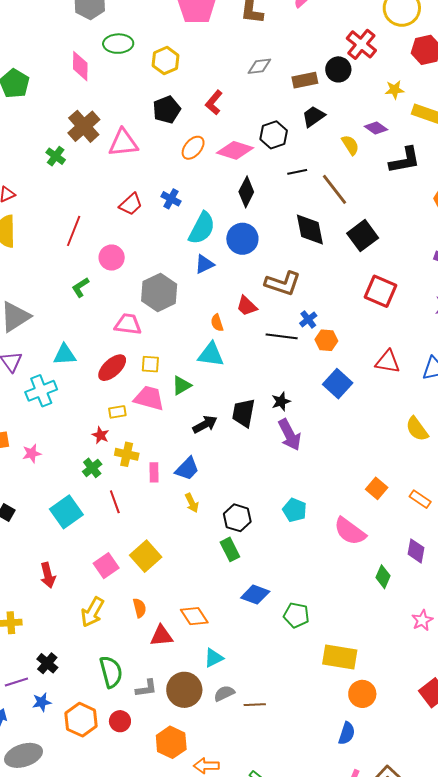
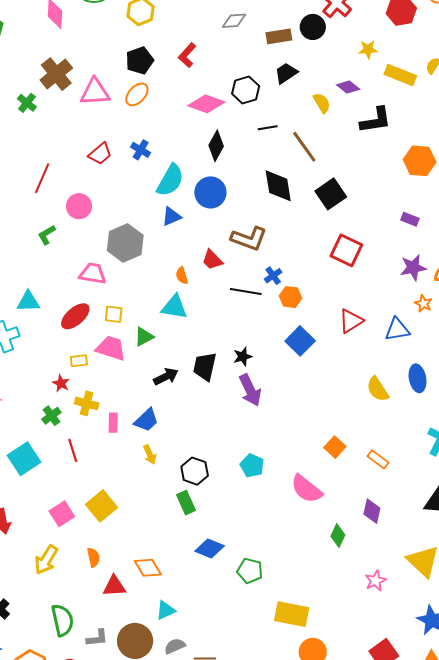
orange ellipse: (193, 148) -> (137, 94), moved
red triangle: (388, 362) -> (351, 321), turned -44

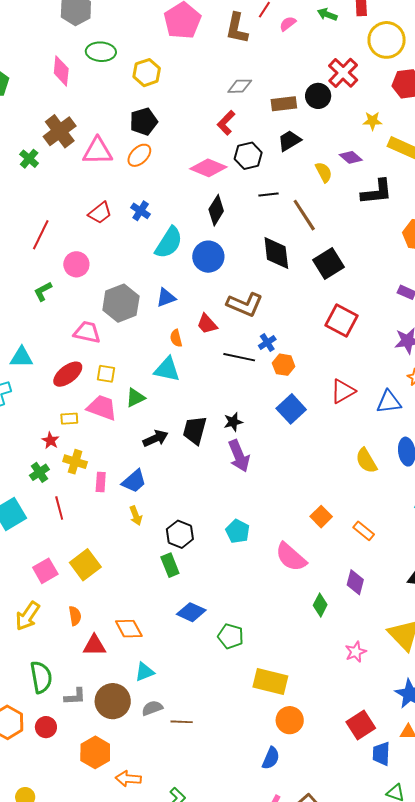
red L-shape: (187, 55) -> (226, 123), moved
blue triangle: (171, 216) -> (166, 298), moved

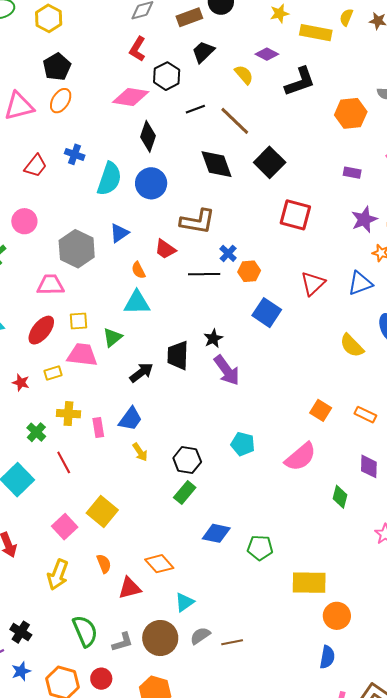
red star: (50, 440) -> (21, 383), moved
pink semicircle: (291, 557) -> (300, 457), turned -68
green rectangle: (170, 565) -> (185, 493), turned 75

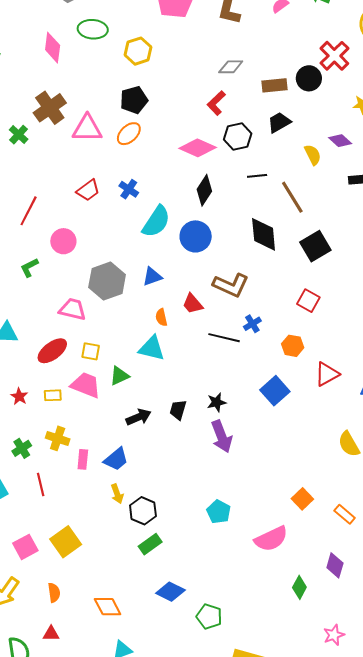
red square: (295, 215) -> (308, 301), moved, size x0.7
orange hexagon: (249, 271) -> (293, 346), moved
black trapezoid: (178, 355) -> (178, 410), size x0.7
black hexagon: (187, 460) -> (143, 511), moved
red triangle: (130, 588) -> (51, 634), moved, size x0.7

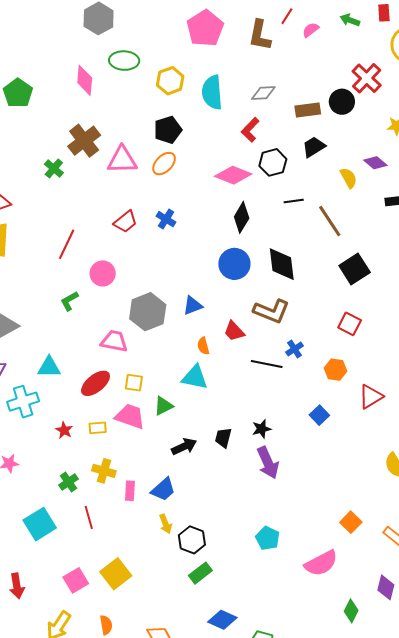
cyan semicircle: (156, 222) -> (212, 92), moved, turned 144
black diamond: (264, 234) -> (282, 264), moved
blue square: (275, 391) -> (319, 415), size x0.7

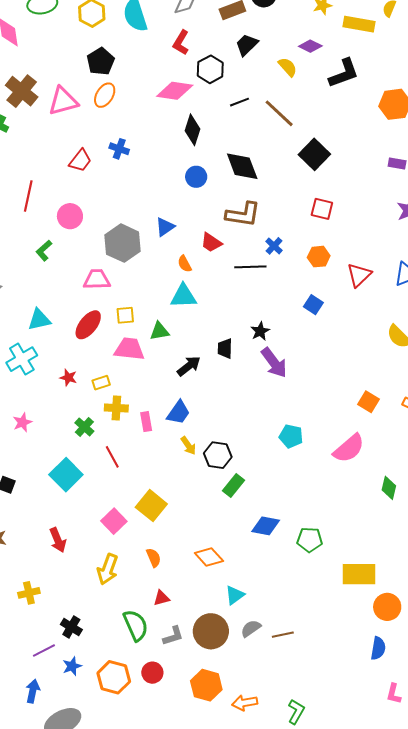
blue circle: (234, 264) -> (196, 177), size x0.7
green triangle: (163, 406) -> (159, 331), turned 30
yellow rectangle: (98, 428) -> (101, 383), moved

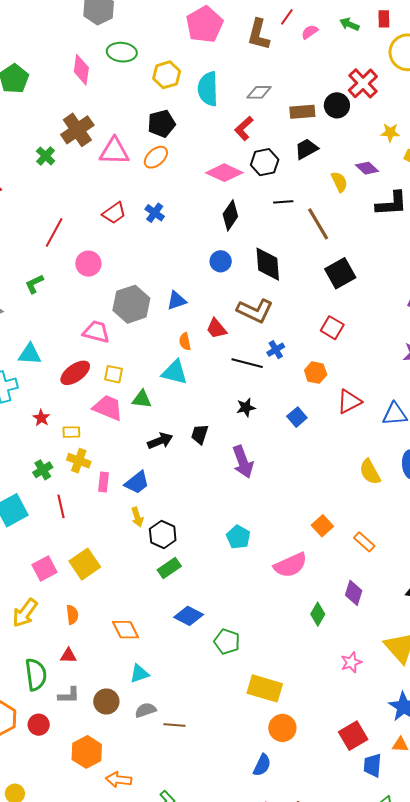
green L-shape: (44, 251) -> (34, 284), moved
black star: (260, 331) -> (246, 407), moved
brown circle: (211, 631) -> (106, 702), size x0.7

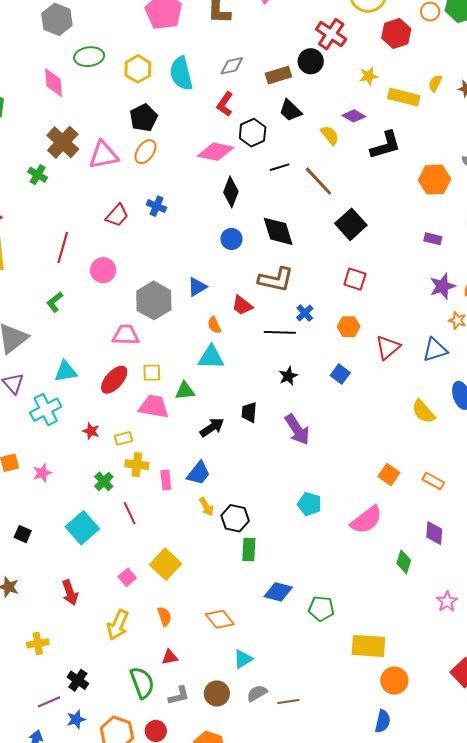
black trapezoid: (306, 149) -> (290, 110), turned -95
pink square: (44, 568) -> (127, 577), size x0.7
green rectangle: (169, 568) -> (249, 549), turned -40

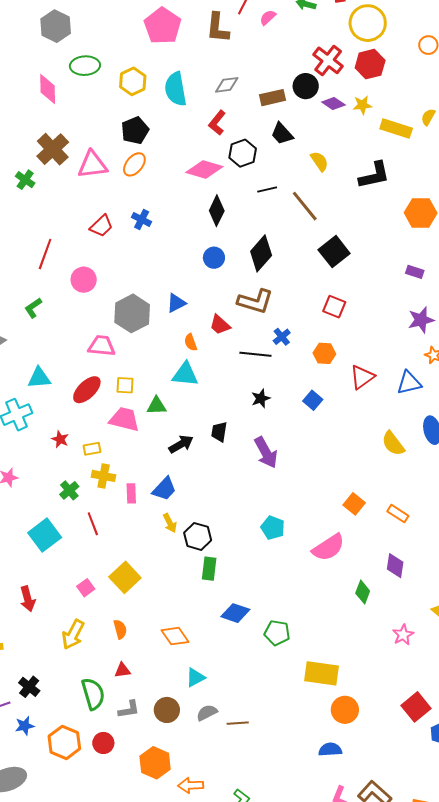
red hexagon: (396, 33) -> (370, 64), moved
purple diamond: (354, 116) -> (333, 104), moved
black diamond: (278, 231) -> (261, 253), turned 54
blue semicircle: (383, 721) -> (330, 750), turned -110

